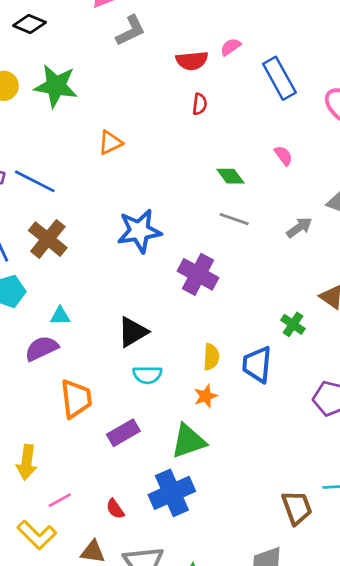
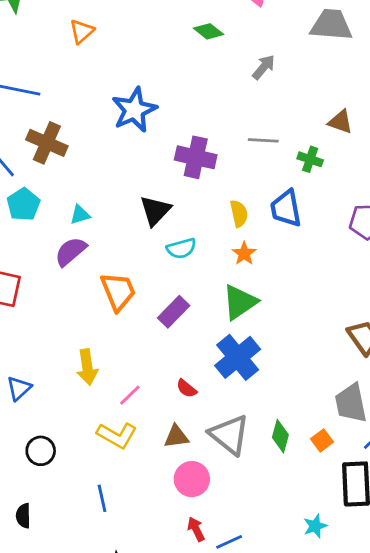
gray line: (234, 219) -> (263, 140), moved
gray arrow: (299, 227) -> (264, 67), moved
purple cross: (198, 274) -> (196, 157), moved

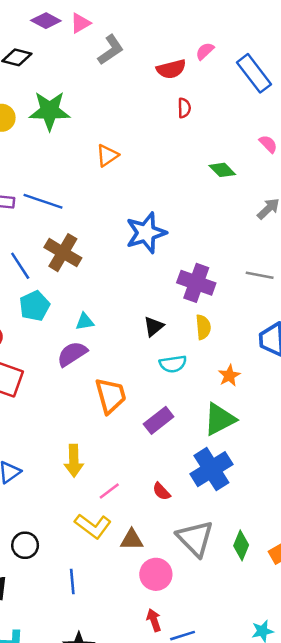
black triangle: (155, 211) -> (154, 327), size x0.7
yellow semicircle: (239, 213) -> (203, 327), moved
brown triangle: (176, 437) -> (132, 540), moved
black circle: (41, 451) -> (25, 545), moved

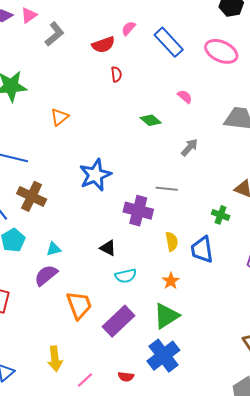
gray line: (260, 275) -> (167, 189), moved
black triangle: (154, 327) -> (108, 248), turned -48
yellow semicircle: (203, 327) -> (172, 242), moved
purple rectangle: (159, 420) -> (119, 321), size x1.4
red semicircle: (161, 491) -> (126, 377), turned -35

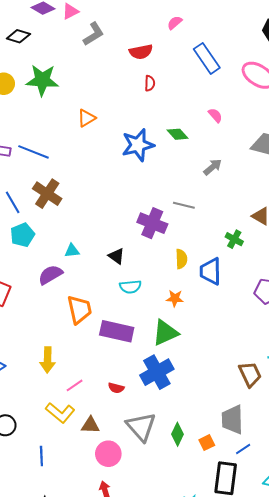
pink semicircle: (128, 28) -> (175, 23), moved
blue star: (95, 175) -> (138, 145), moved
cyan triangle: (54, 249) -> (72, 251), moved
orange star: (171, 281) -> (175, 298), turned 30
purple rectangle: (119, 321) -> (117, 331), turned 48

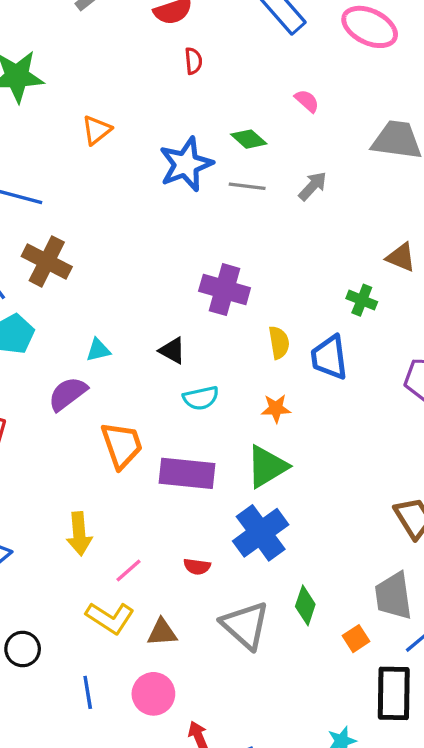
gray line: (184, 205) -> (247, 186), moved
green diamond: (177, 434) -> (305, 605), moved
pink circle: (108, 454) -> (153, 694), moved

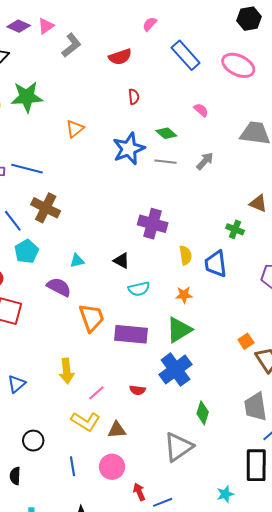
red semicircle: (193, 61) -> (134, 97), moved
purple semicircle: (68, 394) -> (59, 287), turned 65
gray triangle: (245, 625) -> (178, 447), moved, turned 44
orange square: (356, 639) -> (246, 341), moved

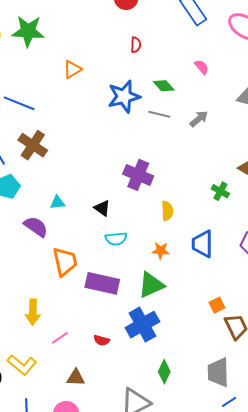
blue trapezoid: (216, 264) -> (202, 244), moved
yellow L-shape: (86, 421) -> (22, 365), moved

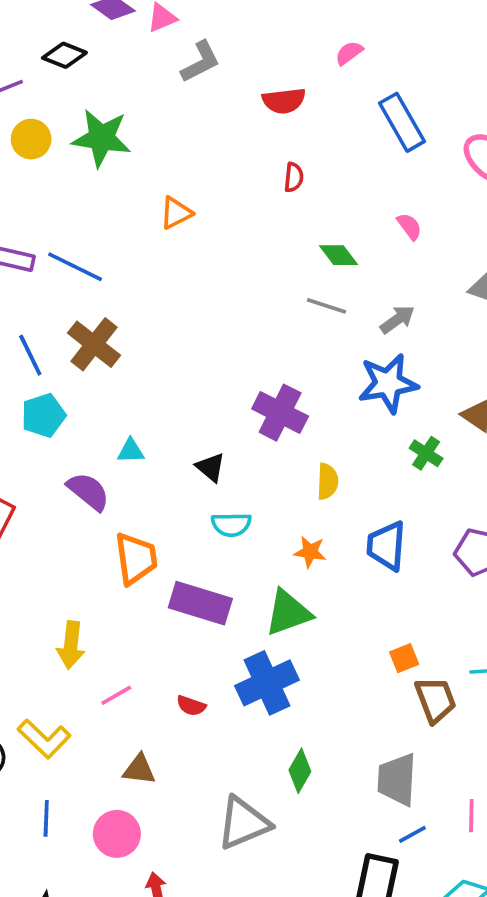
blue star: (124, 96) -> (388, 383), moved

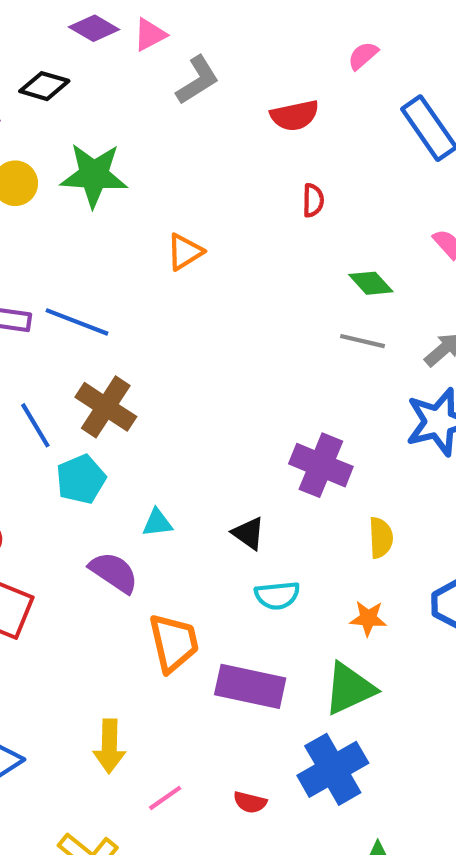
cyan pentagon: (43, 415) -> (81, 479), moved

